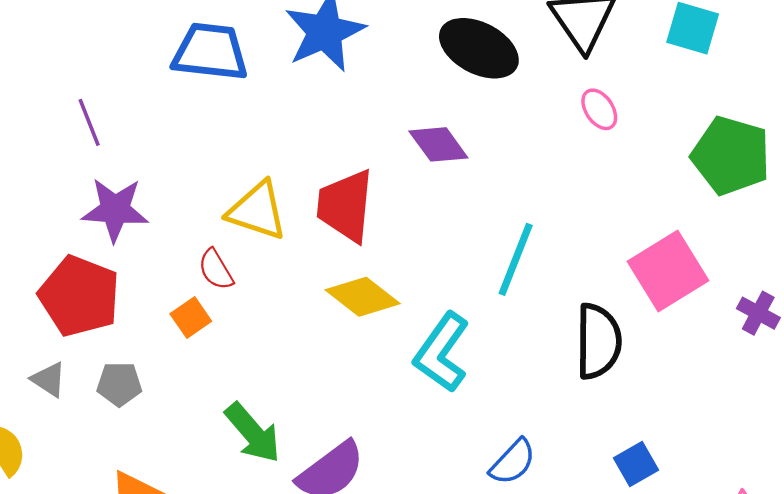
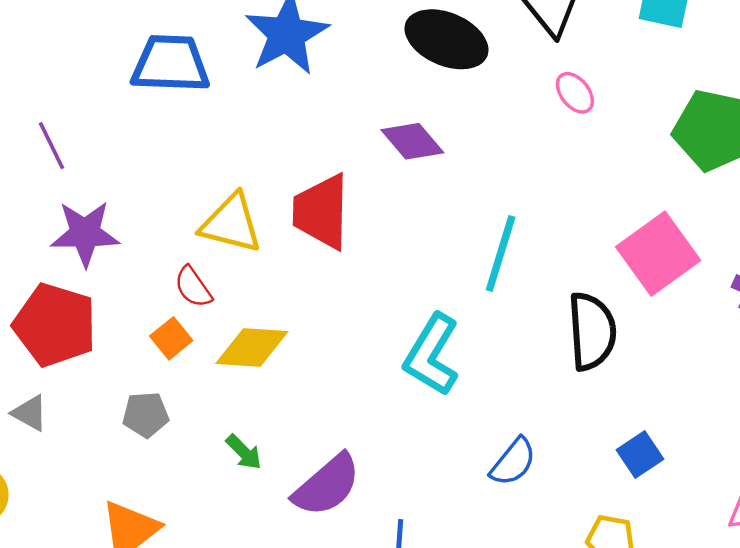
yellow diamond: (363, 297) -> (252, 347), moved, turned -30
gray pentagon: (119, 384) -> (146, 415), moved
green arrow: (253, 433) -> (244, 452), size x0.6

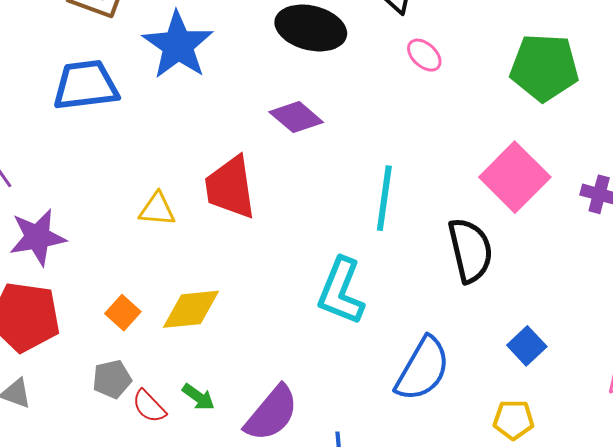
yellow triangle: (231, 223) -> (157, 209), size x0.7
red semicircle: (193, 287) -> (149, 406), moved
blue semicircle: (513, 462) -> (423, 369), size x1.5

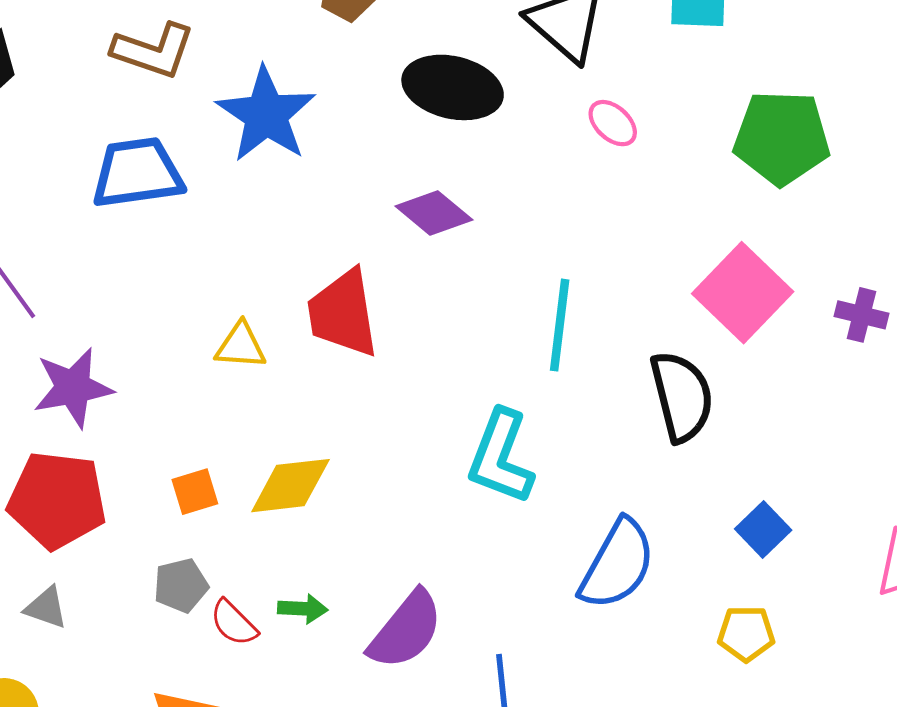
orange square: (123, 313) -> (195, 492), turned 32
green arrow: (198, 397) -> (303, 609), turned -32

